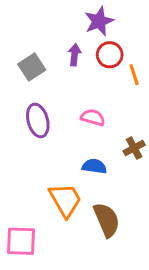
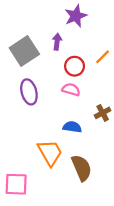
red circle: (110, 55) -> (75, 66), moved
gray square: (32, 67) -> (24, 51), size x1.4
orange line: (134, 75) -> (103, 57), turned 63

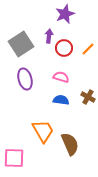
red circle: (75, 66) -> (64, 48), moved
brown cross: (103, 113) -> (88, 97), turned -32
blue semicircle: (72, 127) -> (61, 100), moved

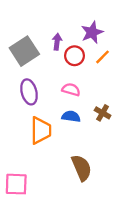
purple star: (65, 14) -> (92, 32), moved
orange trapezoid: (43, 131) -> (41, 130), moved, turned 30

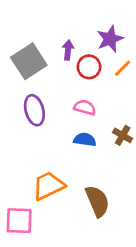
orange trapezoid: (41, 130) -> (48, 186), moved, turned -116

